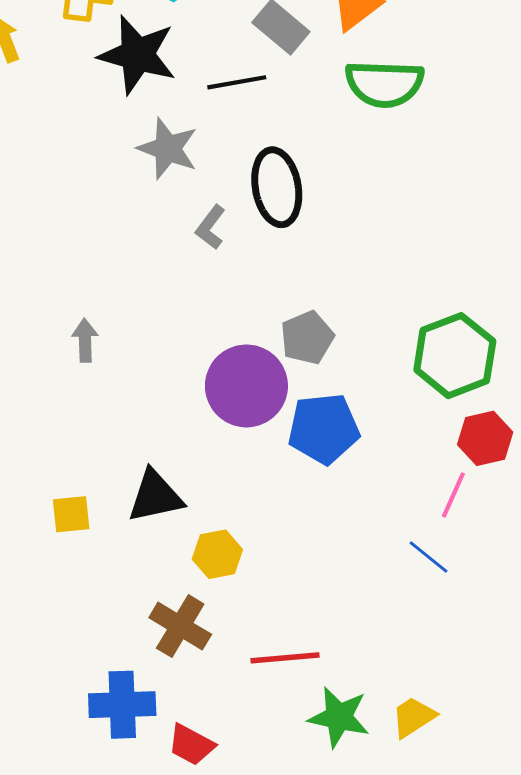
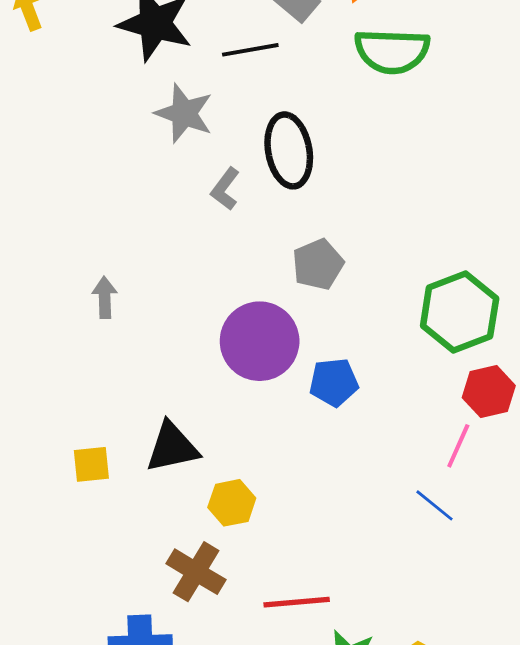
gray pentagon: (307, 338) -> (318, 264), moved
blue pentagon: (324, 429) -> (334, 382), size x0.7

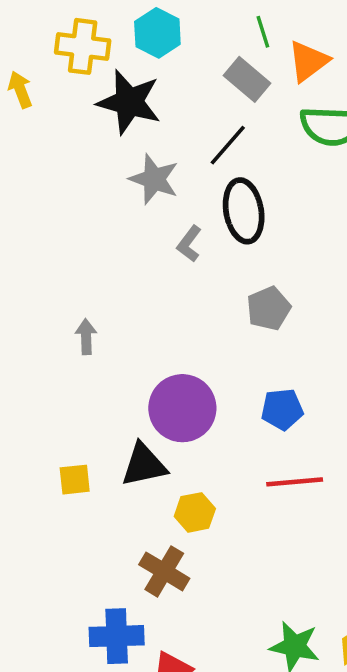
black line: (250, 50) -> (228, 145), moved, turned -39
purple circle: (260, 341) -> (182, 408), moved
red line: (297, 602) -> (295, 482), moved

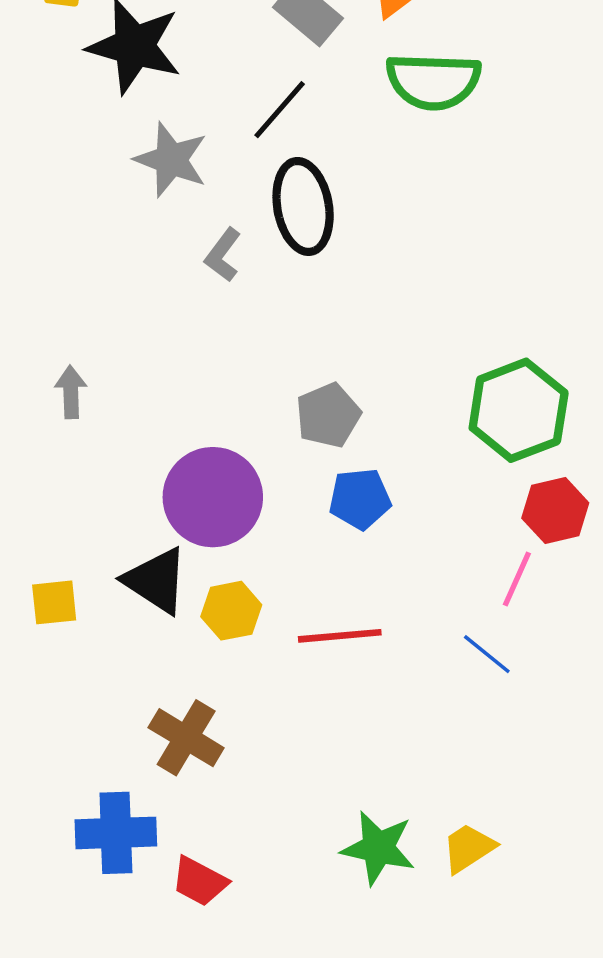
gray pentagon: (269, 308) -> (328, 415), moved
black triangle: (144, 465) -> (156, 581), turned 45
red line: (295, 482) -> (340, 636), moved
yellow hexagon: (195, 512) -> (231, 611), moved

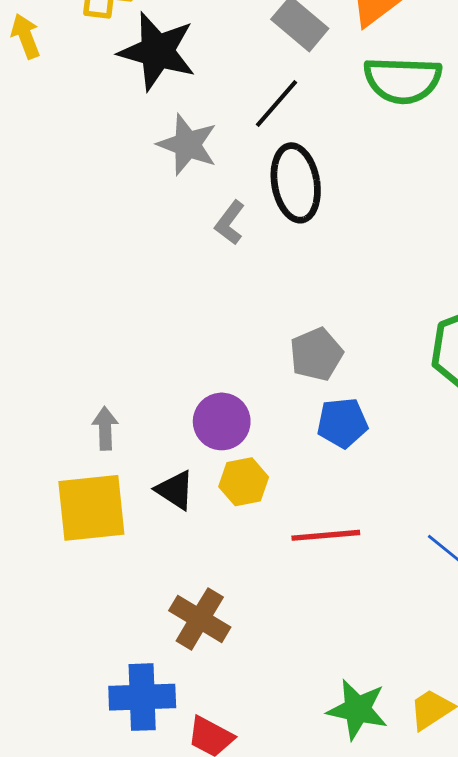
gray arrow: (71, 392) -> (105, 428), moved
purple circle: (213, 497) -> (222, 421), size x0.7
black triangle: (156, 581) -> (175, 490), size x0.7
yellow square: (54, 602) -> (91, 508), size x1.8
yellow hexagon: (231, 611) -> (244, 482), moved

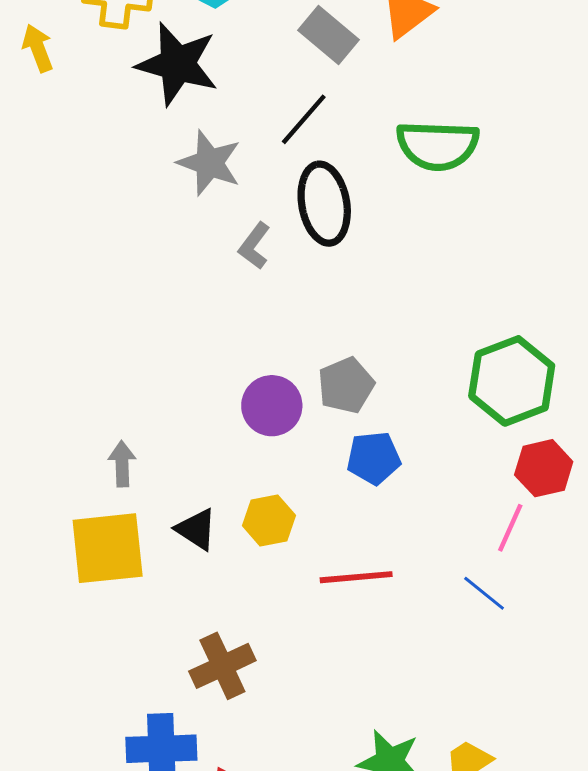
green semicircle: (403, 80) -> (438, 145), moved
purple circle: (222, 421) -> (272, 406), moved
brown cross: (200, 619) -> (222, 666), turned 34

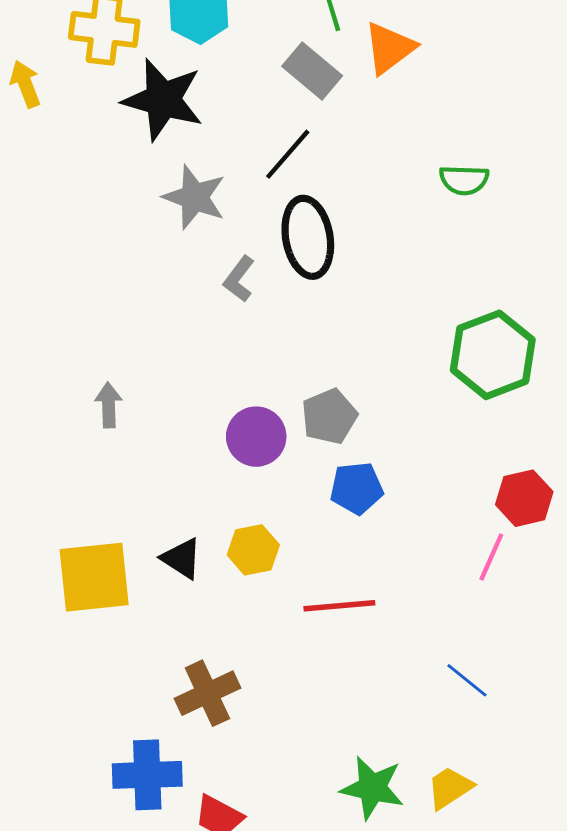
green semicircle: (438, 145) -> (464, 180), moved, size x0.6
green hexagon: (512, 381) -> (493, 355), moved
gray arrow: (122, 464) -> (109, 405), moved
blue line: (484, 593) -> (467, 680), moved

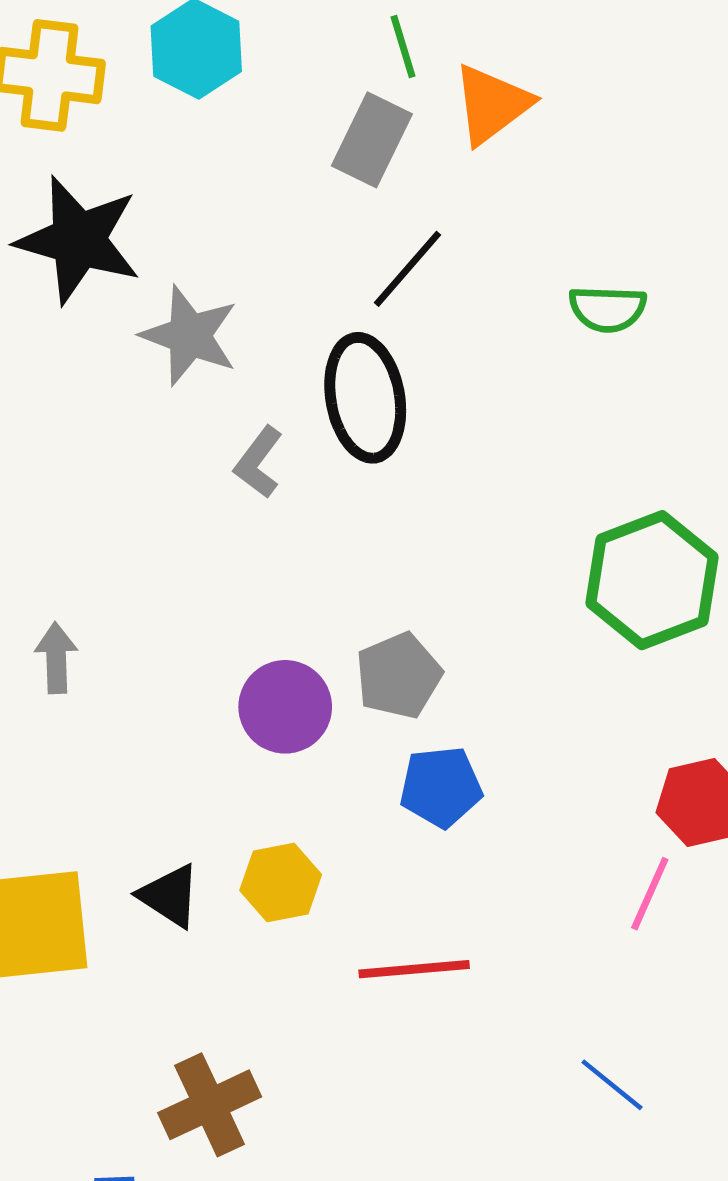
gray rectangle: (312, 71) -> (372, 140), turned 76
black star: (163, 100) -> (78, 240), moved
black line: (288, 154) -> (407, 269), moved

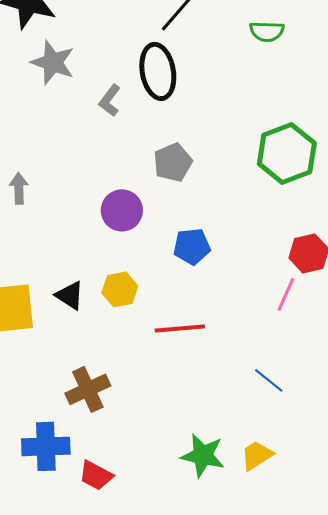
gray star: (190, 336) -> (53, 62), moved
gray pentagon: (399, 676) -> (173, 162), moved

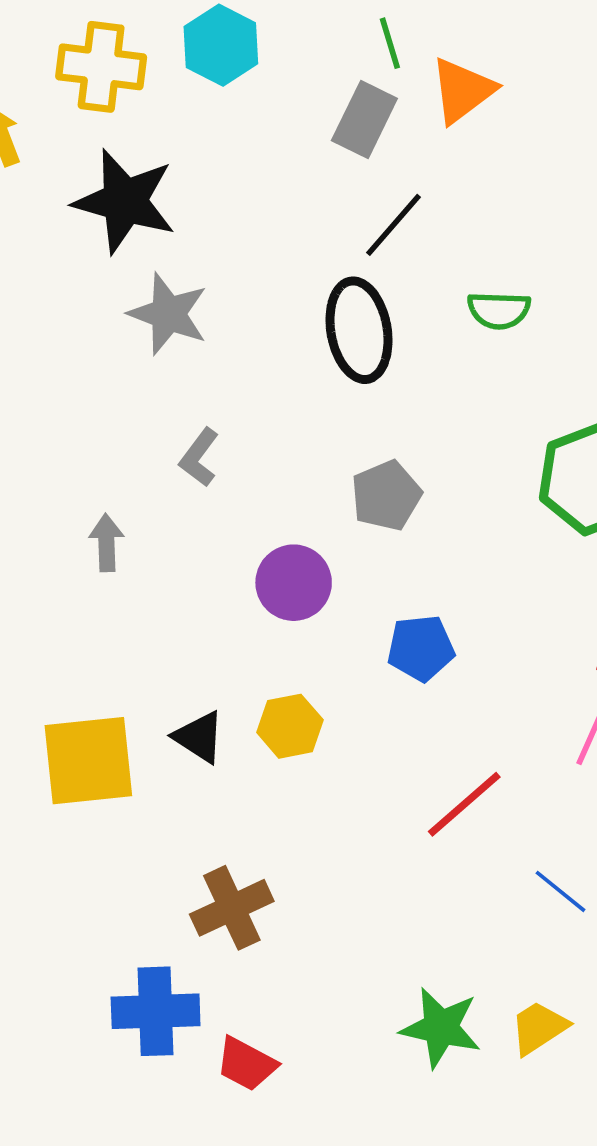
green semicircle: (267, 31) -> (499, 310), moved
gray L-shape: (110, 100) -> (199, 457), moved
red line: (180, 328) -> (464, 804), moved, turned -36

